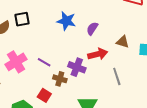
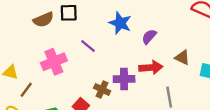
purple line: (44, 62) -> (88, 46), moved
purple cross: (77, 67) -> (124, 79), turned -30

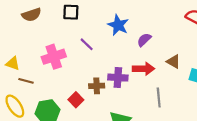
brown semicircle: (43, 20) -> (31, 15), moved
brown line: (26, 90) -> (26, 81), turned 64
brown cross: (102, 90) -> (97, 86), turned -32

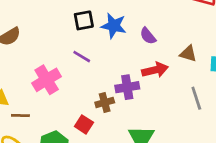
black square: (71, 12) -> (84, 20), moved
purple semicircle: (144, 40) -> (148, 36), turned -72
gray line: (159, 97) -> (196, 98), moved

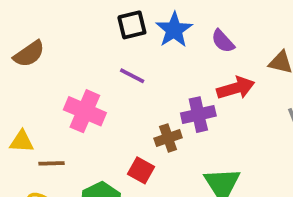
blue star: (114, 26) -> (174, 30), turned 30
pink cross: (47, 80) -> (85, 111), turned -32

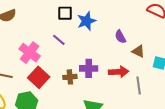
purple semicircle: (223, 41) -> (120, 37), moved
red arrow: (236, 88) -> (119, 72), moved
red square: (141, 170) -> (39, 77), moved, size x1.5

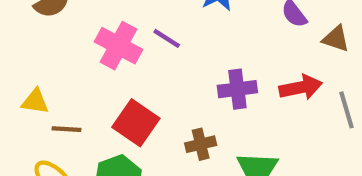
pink cross: (30, 53) -> (118, 46), moved
brown cross: (70, 77) -> (201, 144), moved

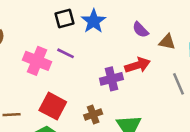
red arrow: (301, 87) -> (138, 65), moved

